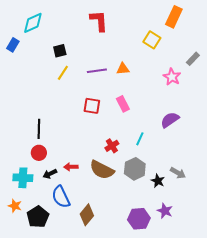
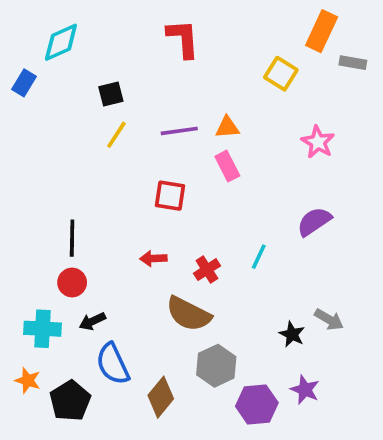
gray rectangle: (193, 59) -> (353, 63), moved, turned 56
pink rectangle: (123, 104) -> (227, 166), moved
red arrow: (71, 167) -> (153, 258), moved
gray hexagon: (135, 169) -> (216, 366), moved

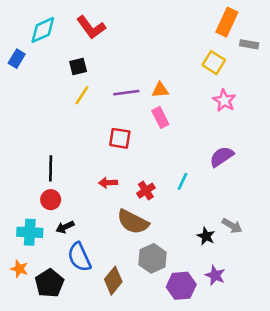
red L-shape: (183, 39) -> (91, 27), moved, turned 148
yellow square: (281, 74) -> (214, 63), moved

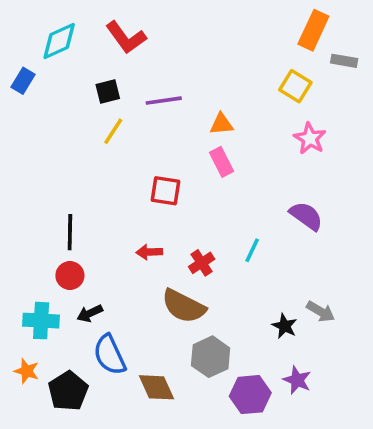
purple line: (126, 93) -> (164, 101), moved
purple semicircle: (222, 157) -> (306, 216), turned 70
brown diamond: (113, 281) -> (157, 387), turned -64

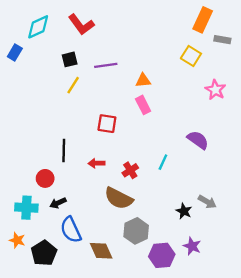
pink star: (310, 138) -> (215, 90), moved
black line: (70, 232) -> (64, 150), moved

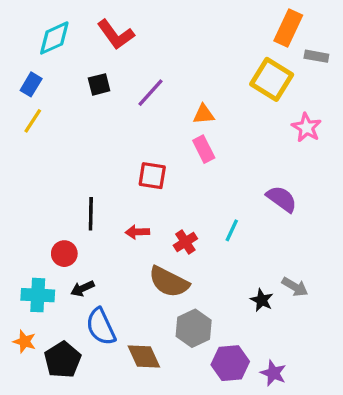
blue rectangle: (15, 52) -> (31, 84), moved
yellow square: (191, 56) -> (272, 79), size x1.4
purple line: (106, 65) -> (151, 93), turned -40
yellow line: (73, 85) -> (33, 121), moved
purple star: (192, 246) -> (273, 373), moved

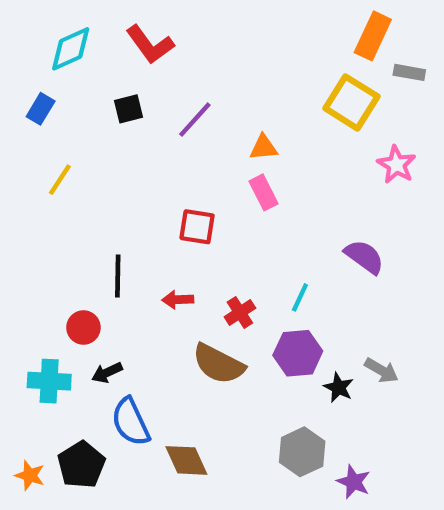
yellow line: (33, 121) -> (60, 180), moved
gray hexagon: (194, 328) -> (302, 452), moved
orange star: (24, 342) -> (30, 475), moved
purple hexagon: (230, 363) -> (298, 353), moved

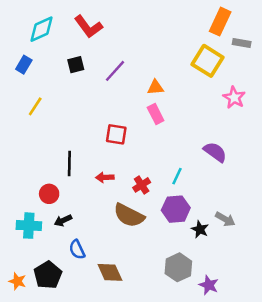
blue semicircle: (131, 422) -> (77, 250), size x0.7

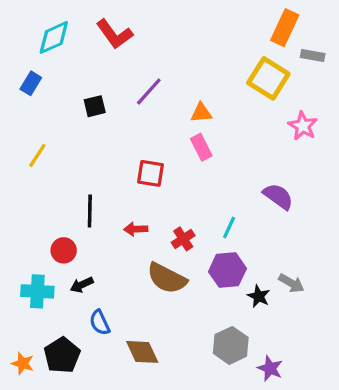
black square: (76, 65) -> (95, 106), moved
yellow line: (35, 106) -> (37, 155), moved

